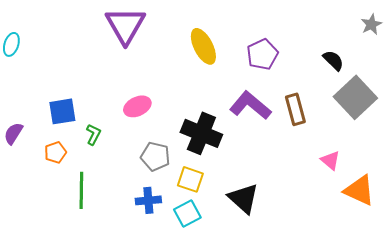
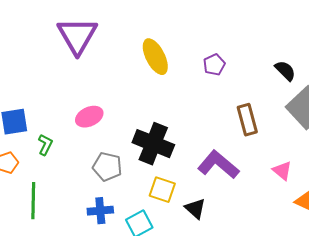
purple pentagon: (262, 54) -> (214, 65), size x0.7
purple L-shape: (250, 105) -> (218, 165), moved
yellow square: (190, 179) -> (162, 190), moved
black triangle: (243, 198) -> (195, 209), size x0.7

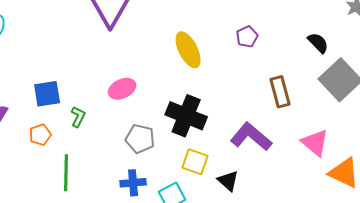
yellow ellipse: (155, 57) -> (188, 50), moved
pink triangle: (282, 171) -> (315, 143), size x1.4

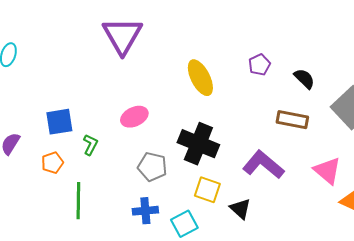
black semicircle: (318, 43) -> (304, 79), moved
brown rectangle: (280, 92) -> (292, 120), turned -64

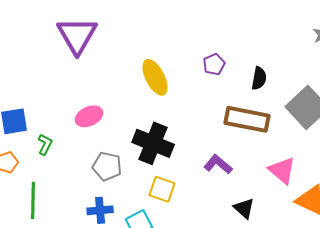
black semicircle: (304, 79) -> (259, 78), turned 55
brown rectangle: (292, 120) -> (247, 119), size x1.4
purple L-shape: (263, 165) -> (218, 164), size x0.7
black triangle: (240, 209) -> (244, 208), moved

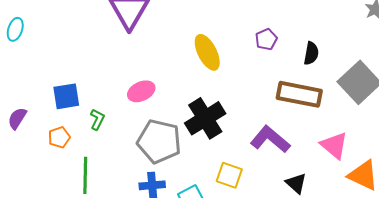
black cross: (153, 143) -> (205, 118), turned 36
purple L-shape: (218, 164) -> (270, 139), size x1.4
gray pentagon: (107, 166) -> (159, 141), size x1.5
yellow square: (162, 189) -> (229, 175), moved

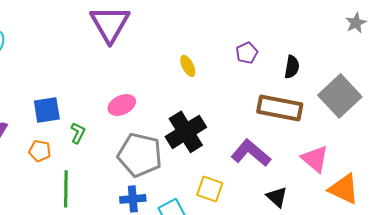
yellow ellipse: (207, 52) -> (188, 66), size x0.6
orange pentagon: (59, 137) -> (40, 151), turned 30

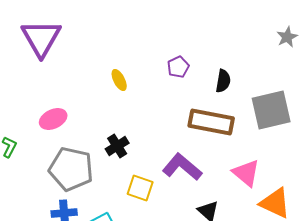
gray square: (340, 96) -> (271, 110), turned 30
black cross: (186, 132) -> (117, 146), size x0.6
yellow square: (210, 189) -> (140, 188), moved

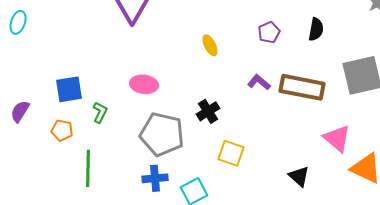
black semicircle: (223, 81) -> (316, 29), moved
pink ellipse: (53, 119) -> (144, 84), turned 32
purple L-shape: (182, 167) -> (259, 82), moved, size x0.6

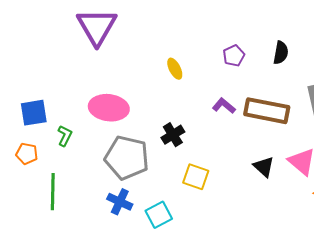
pink ellipse: (144, 84) -> (109, 108), size x1.4
black triangle: (299, 176) -> (264, 167), moved
blue cross: (155, 178) -> (120, 202), turned 30

